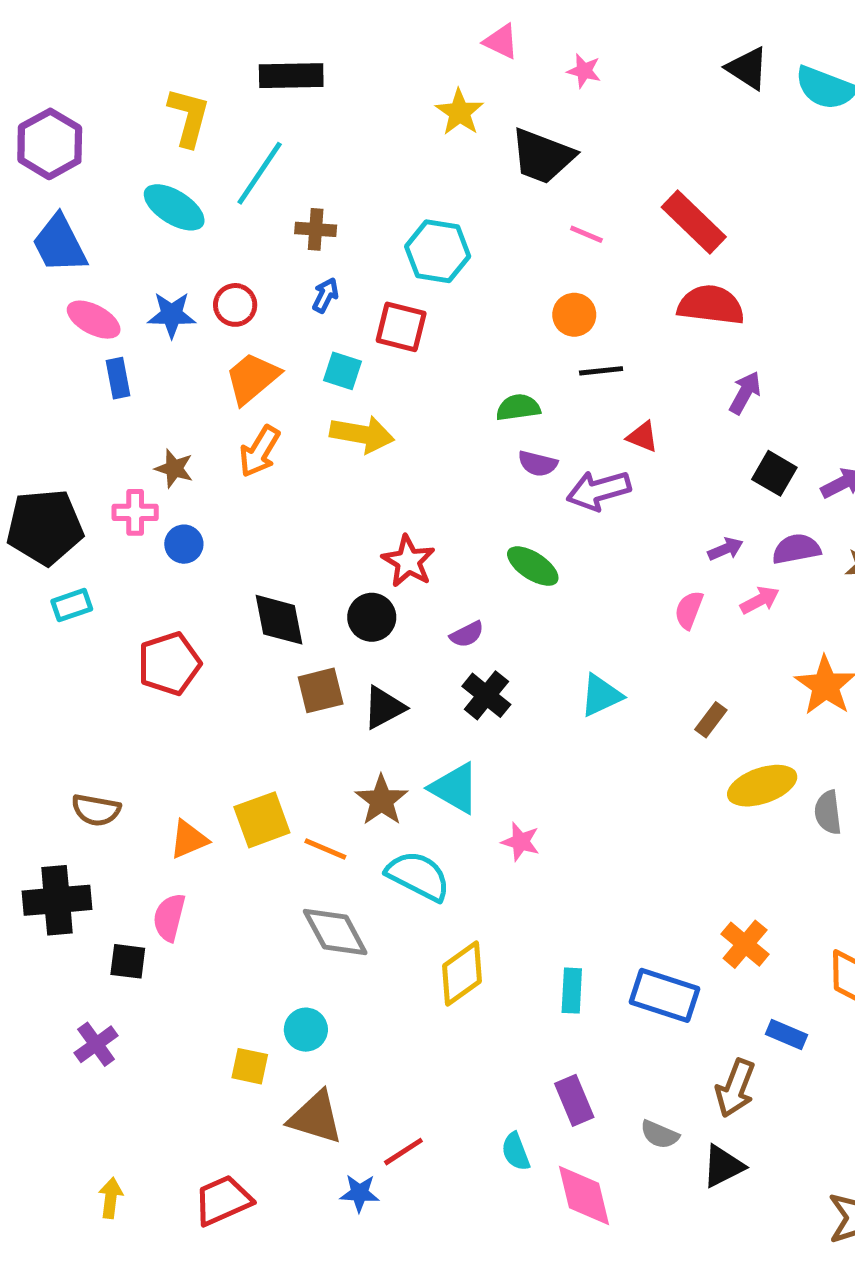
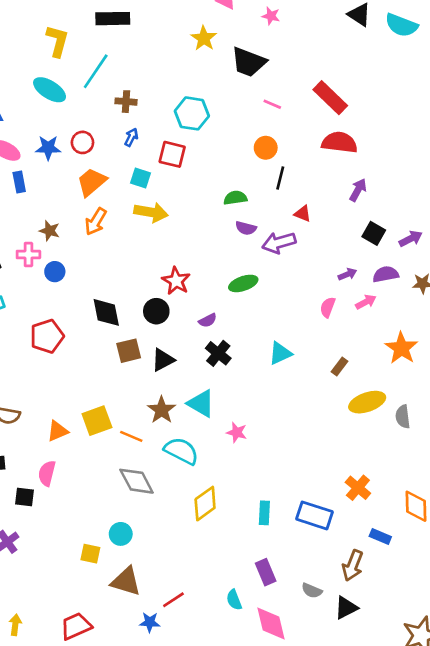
black line: (601, 371) -> (280, 178), turned -70
green ellipse: (533, 566) -> (243, 283), turned -52

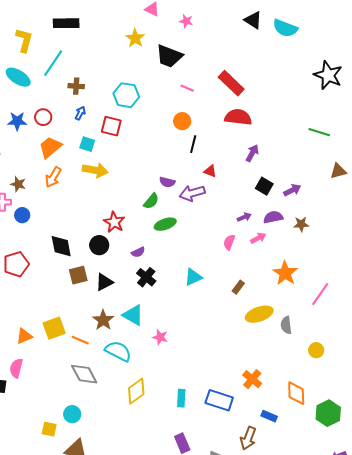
green semicircle: (235, 198) -> (151, 201), moved, turned 138

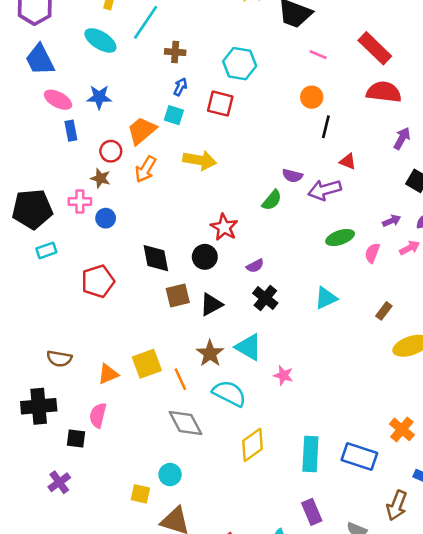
red circle: (43, 117) -> (111, 151), moved
cyan square: (87, 144) -> (174, 115), moved
green ellipse: (165, 224) -> (340, 238), moved
orange line: (80, 340) -> (180, 379), turned 42
cyan rectangle: (181, 398) -> (310, 454), size x1.5

